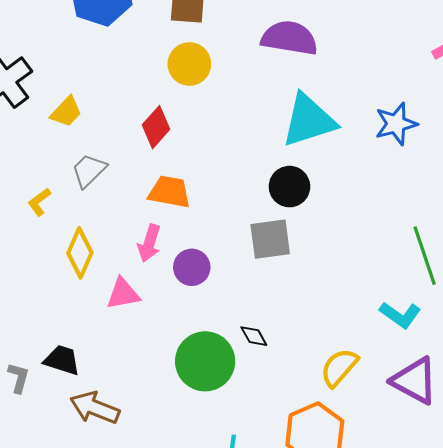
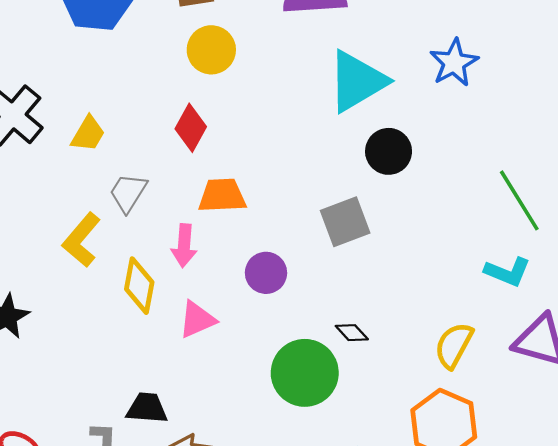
black circle: (289, 187) -> (389, 151), moved
yellow L-shape: (39, 202) -> (82, 240), size x1.6
pink arrow: (149, 243) -> (184, 246), moved

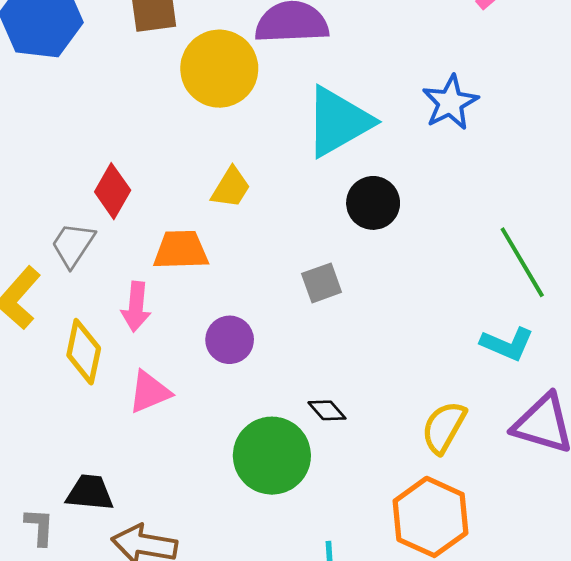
yellow circle: (211, 50) -> (219, 69), moved, size x1.4
red diamond: (191, 128) -> (113, 191), moved
yellow trapezoid: (88, 134) -> (231, 188), moved
gray square: (345, 222) -> (322, 283), size x0.7

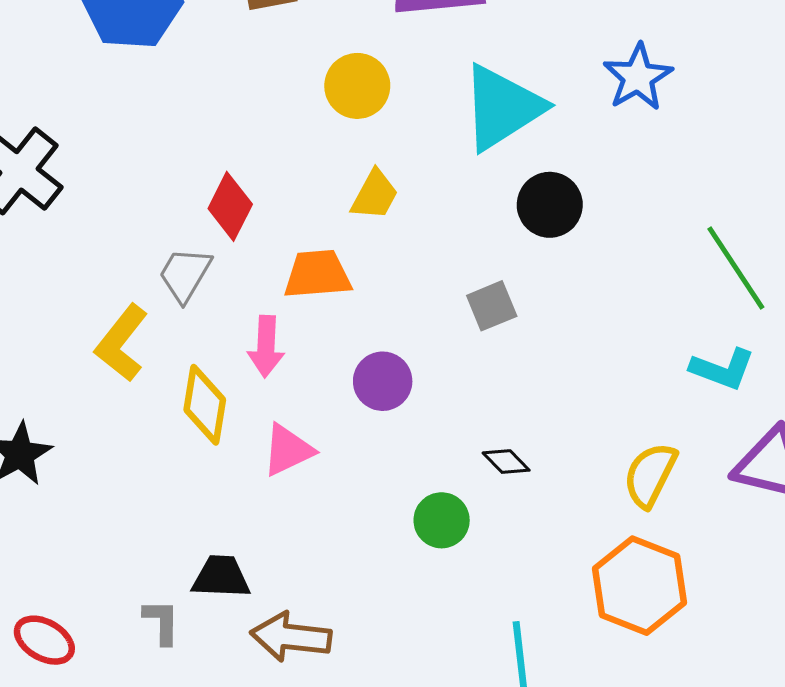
yellow circle: (219, 69) -> (357, 86), moved, size x0.7
green circle: (272, 456) -> (442, 520), size x0.6

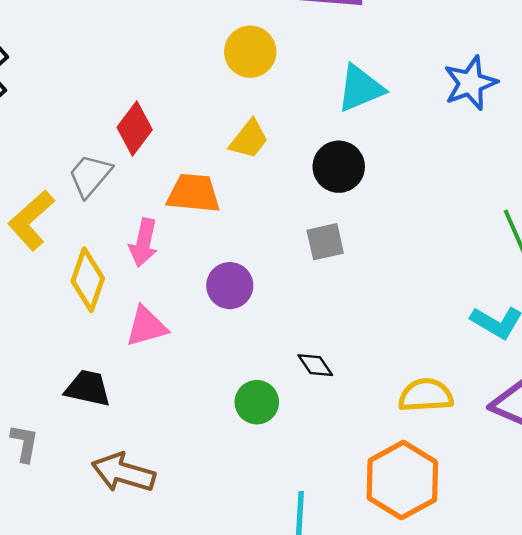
cyan triangle: (502, 108) -> (360, 88), size x0.7
black circle: (550, 205) -> (339, 167), moved
yellow semicircle: (650, 475) -> (426, 395), turned 50
black trapezoid: (221, 577) -> (88, 388), moved

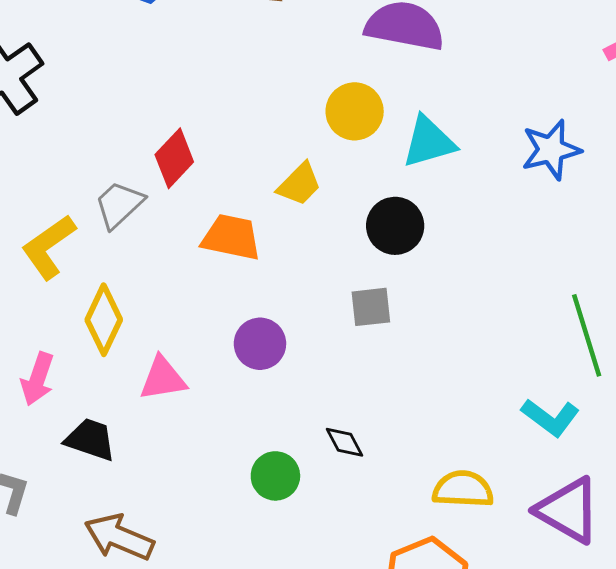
yellow circle: (250, 52) -> (355, 111), moved
pink arrow: (144, 243) -> (38, 379), moved

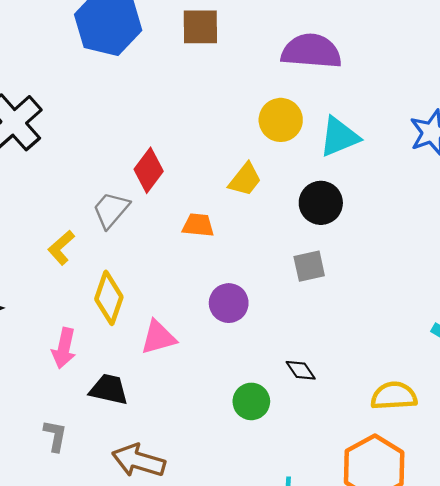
orange trapezoid: (231, 237) -> (198, 225), size x0.7
yellow L-shape: (49, 247) -> (61, 248), size x0.7

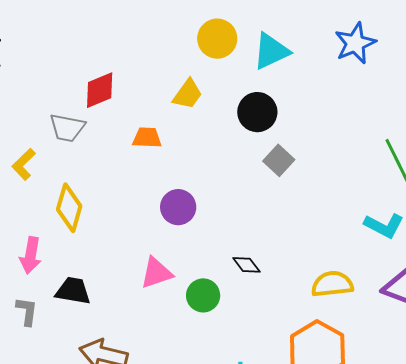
red diamond: (149, 170) -> (100, 90), turned 33
gray trapezoid: (111, 210) -> (67, 128), turned -117
gray square: (309, 266) -> (279, 160), moved, turned -32
pink triangle: (158, 337) -> (156, 273), moved
gray L-shape: (55, 436) -> (27, 311), moved

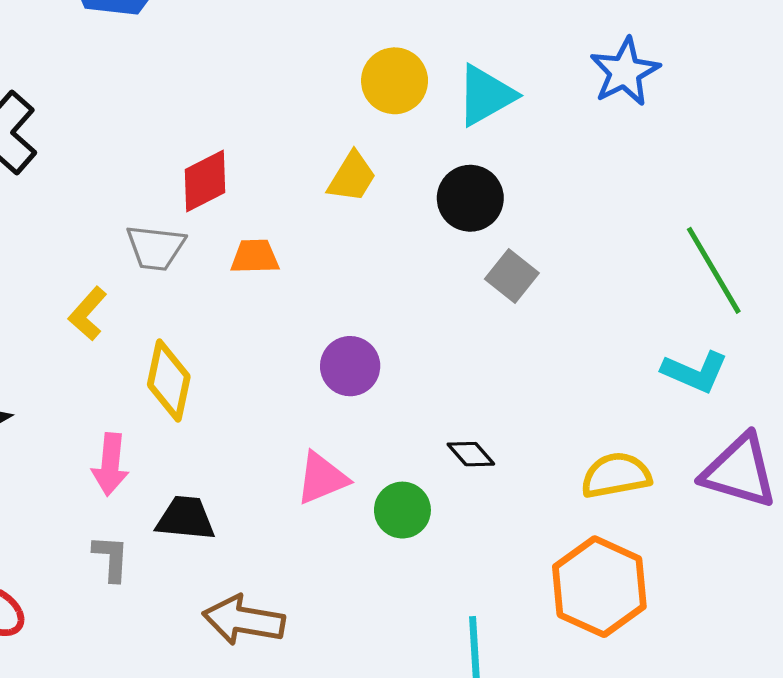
orange trapezoid: (147, 138) -> (255, 257), moved

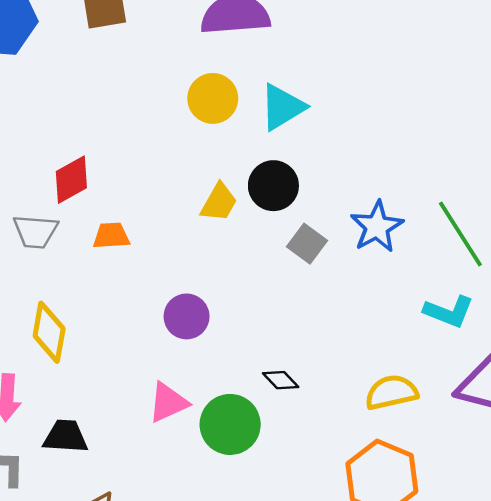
blue star: (625, 72) -> (377, 227), moved
yellow trapezoid: (352, 177) -> (219, 202), moved
green circle: (402, 510) -> (230, 424), size x1.4

